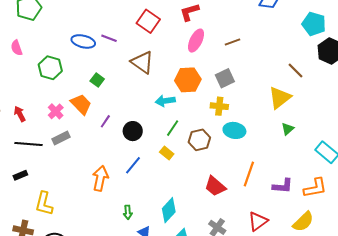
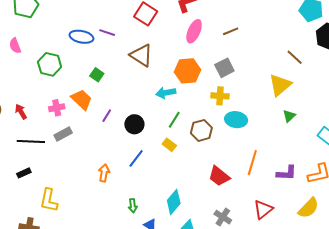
pink cross: (56, 111) -> (57, 108), turned 35
orange arrow: (100, 178) -> (104, 173), size x0.7

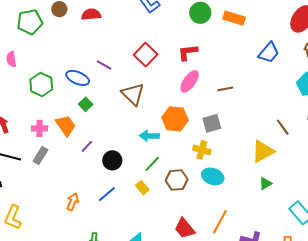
blue ellipse: (81, 37) -> (78, 78), moved
gray rectangle: (63, 134) -> (40, 155), turned -42

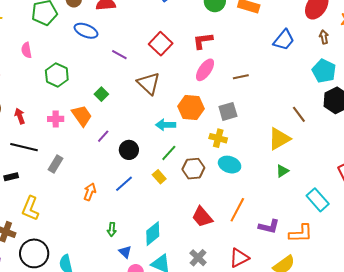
blue ellipse: (78, 78) -> (86, 31), moved
gray rectangle: (40, 155) -> (55, 164), moved

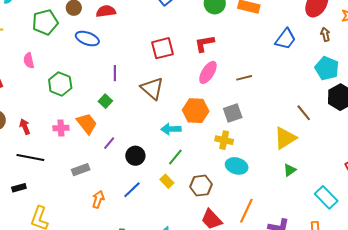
red square: (161, 44) -> (163, 48), turned 35
purple line: (119, 55) -> (115, 73), moved, turned 63
gray rectangle: (55, 164) -> (81, 170), moved, turned 42
brown hexagon: (193, 169) -> (201, 186), moved

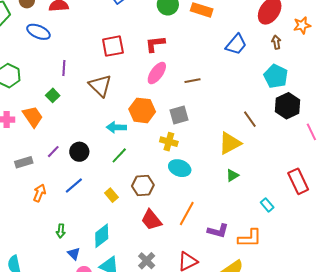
purple line: (109, 143) -> (53, 152), moved
yellow rectangle: (167, 181) -> (111, 195), moved
cyan rectangle: (326, 197) -> (267, 205), size x0.6

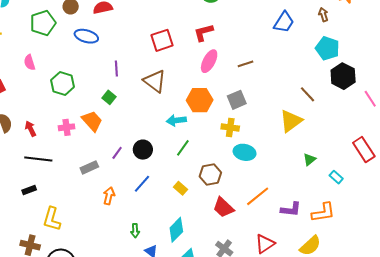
green triangle: (232, 175) -> (309, 159), moved
orange line: (187, 213) -> (258, 196), turned 30

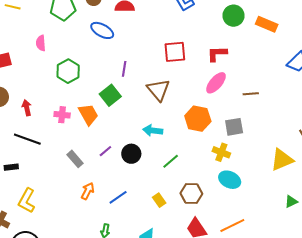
green square: (109, 97) -> (110, 95), size x1.5
cyan arrow: (176, 120) -> (153, 130), moved
gray rectangle: (89, 167) -> (75, 159), turned 60
blue line: (142, 184) -> (118, 197), moved

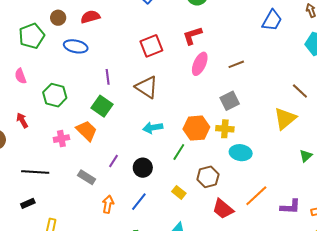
red arrow: (27, 108) -> (22, 120), moved
orange hexagon: (198, 119) -> (196, 128), moved
black circle: (131, 154) -> (143, 168), moved

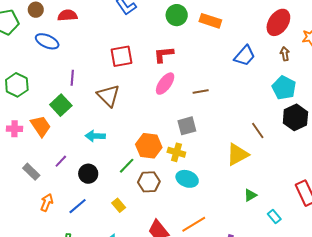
cyan arrow: (153, 128) -> (95, 136), moved
brown hexagon: (208, 177) -> (149, 182), moved

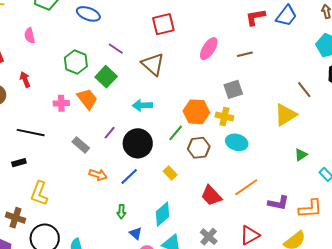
red L-shape: (164, 54) -> (255, 17), moved
purple line: (72, 78) -> (116, 49), turned -56
green hexagon: (17, 85) -> (76, 62), moved
black circle: (88, 174) -> (138, 143), size x1.5
orange arrow: (47, 203) -> (98, 175), turned 90

